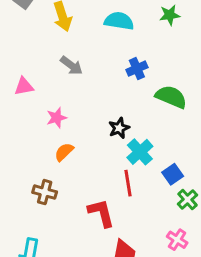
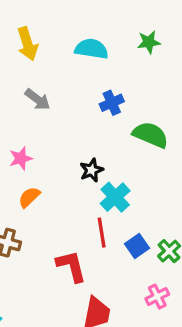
blue square: (173, 174) -> (137, 246), moved
pink cross: (177, 240) -> (157, 297), turned 30

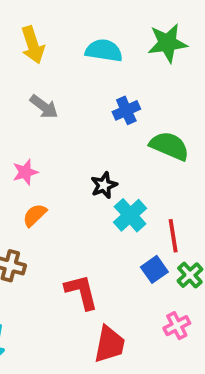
green star: (149, 42) -> (167, 43), size x1.5
red line: (102, 233) -> (173, 236), moved

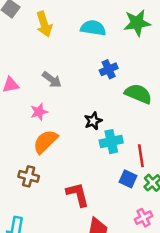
gray arrow: (44, 107) -> (52, 80), moved
orange semicircle: (35, 215) -> (45, 142), size x1.5
cyan cross: (130, 215) -> (111, 142), turned 30
blue square: (154, 269) -> (128, 179), turned -30

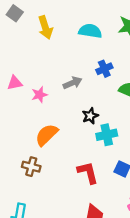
gray arrow: (52, 80) -> (73, 83), moved, turned -60
pink star: (39, 112) -> (39, 95), moved
red L-shape: (78, 194) -> (88, 172), moved

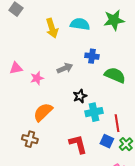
yellow arrow: (45, 27) -> (52, 28), moved
blue cross: (104, 69) -> (92, 56), turned 32

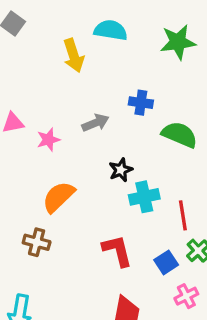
cyan semicircle: (80, 24) -> (111, 30), moved
blue square: (107, 141) -> (166, 262), moved, turned 32

